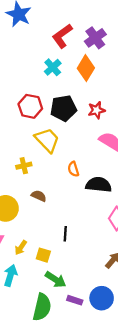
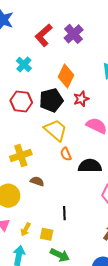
cyan cross: (53, 67) -> (24, 64), moved
orange diamond: (86, 68) -> (66, 76), moved
yellow trapezoid: (47, 140) -> (56, 130), moved
yellow cross: (24, 166) -> (21, 156), size x1.5

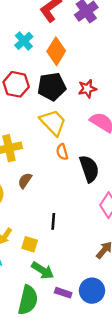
orange diamond: (66, 76) -> (56, 51), moved
black semicircle: (90, 166) -> (89, 169), turned 65
brown semicircle: (37, 181) -> (25, 181), turned -80

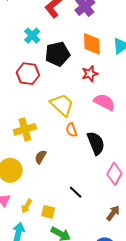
orange diamond: (56, 51) -> (92, 44), moved, turned -30
black pentagon: (52, 87) -> (57, 54), moved
black line: (53, 221) -> (76, 192), moved, turned -48

